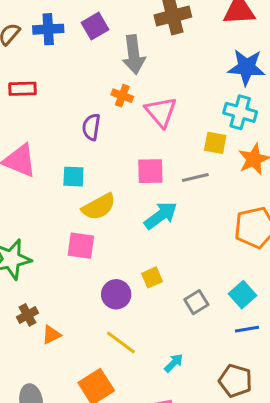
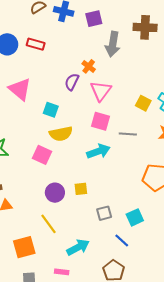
orange cross: (122, 96) -> (89, 66), moved
pink triangle: (161, 112) -> (101, 91), moved
yellow square: (215, 143) -> (143, 103), moved
blue line: (247, 329) -> (122, 241), moved, turned 35
cyan arrow: (174, 363) -> (78, 247), size x1.6

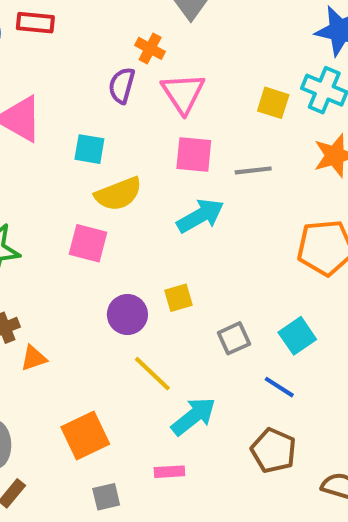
yellow line: (49, 224) -> (152, 374), moved

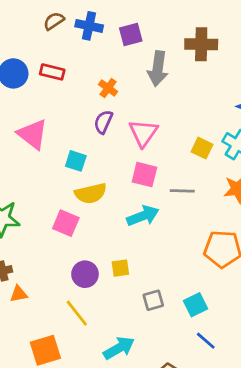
orange cross: (150, 48) -> (108, 88), moved
yellow line: (152, 374) -> (77, 313), moved
blue line: (279, 387) -> (206, 341), moved

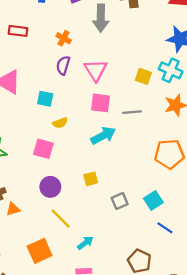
yellow semicircle: (91, 193) -> (60, 123), size x0.6
purple circle: (85, 274) -> (50, 187), moved
cyan arrow: (119, 348) -> (85, 243), moved, size x0.7

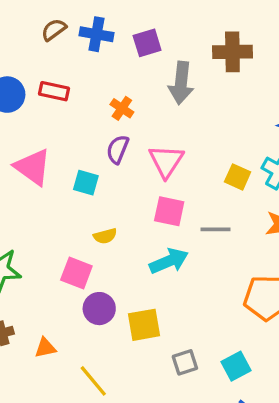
cyan square: (45, 99) -> (86, 183), moved
yellow square: (91, 179) -> (144, 325), size x1.5
purple circle: (50, 187) -> (99, 309), moved
orange triangle: (13, 209) -> (45, 348), moved

